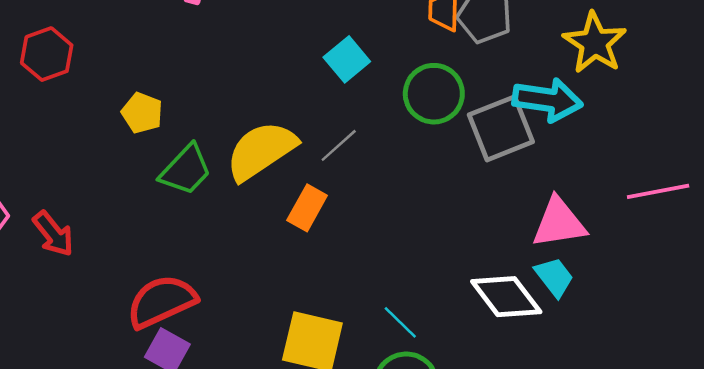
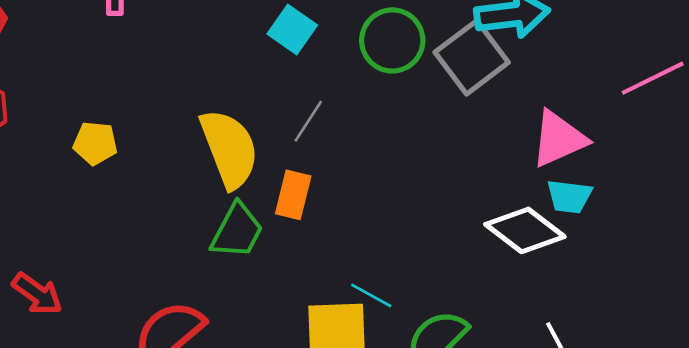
yellow semicircle: (261, 151) -> (229, 149), turned 118
green trapezoid: (186, 170) -> (237, 231), moved
cyan trapezoid: (554, 277) -> (569, 196), turned 150
cyan line: (400, 322) -> (371, 295), moved

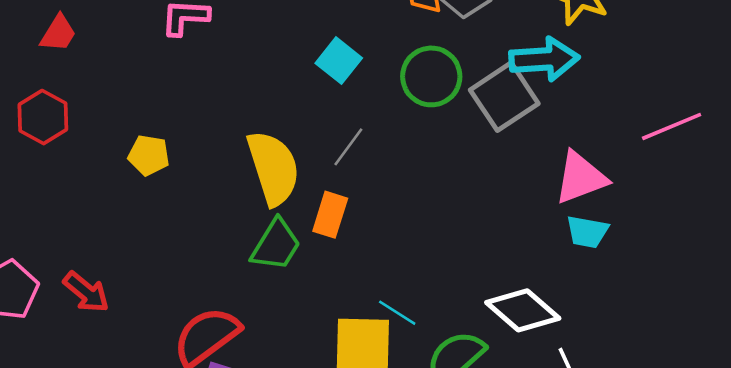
white diamond: (525, 230) -> (523, 310), moved

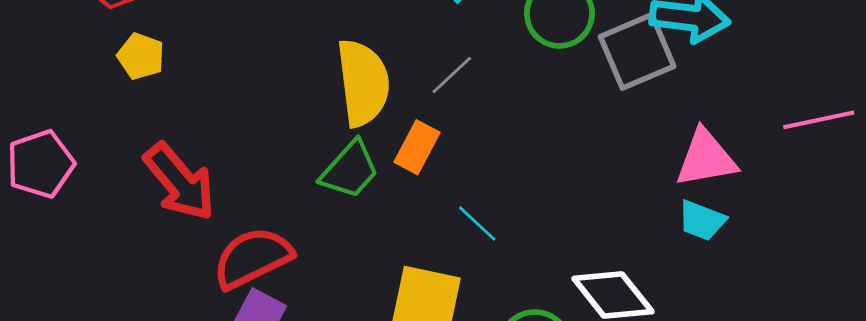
yellow pentagon: (149, 155) -> (141, 56), moved
red arrow: (86, 292) -> (180, 182), moved, size x1.5
cyan line: (397, 313) -> (477, 224), moved

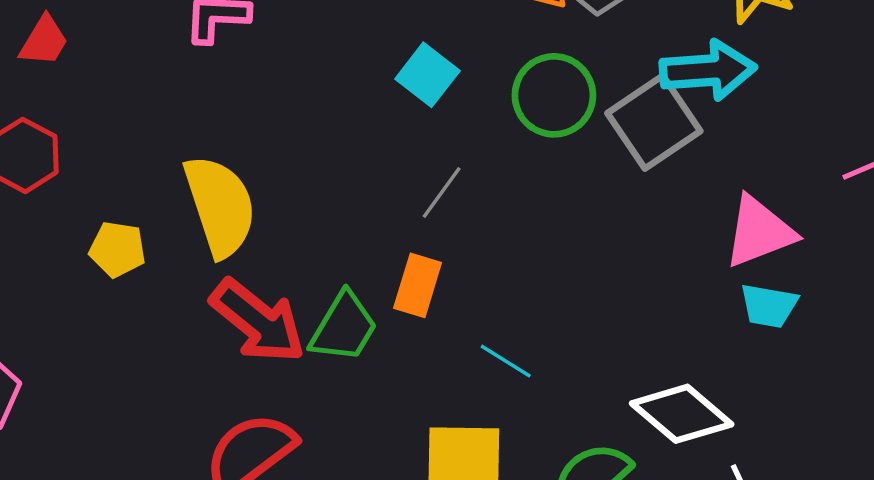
yellow pentagon: (141, 56) -> (117, 249), moved
yellow semicircle: (363, 83) -> (220, 206), moved
red arrow: (180, 182) -> (258, 321), moved

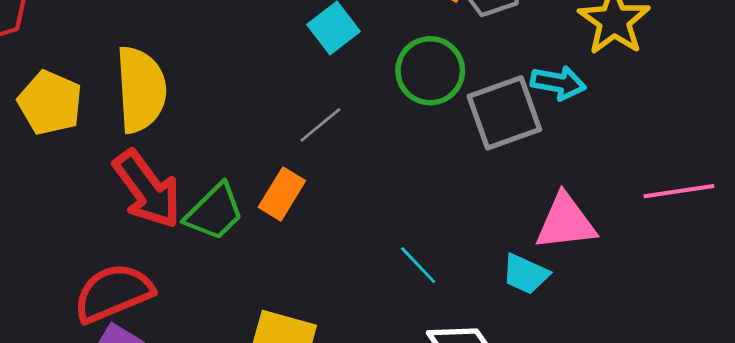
cyan arrow: (708, 70) -> (558, 83), size x0.7
yellow pentagon: (117, 249) -> (50, 103), size x1.4
cyan trapezoid: (769, 306) -> (525, 274), moved
cyan line: (506, 361) -> (418, 265), moved

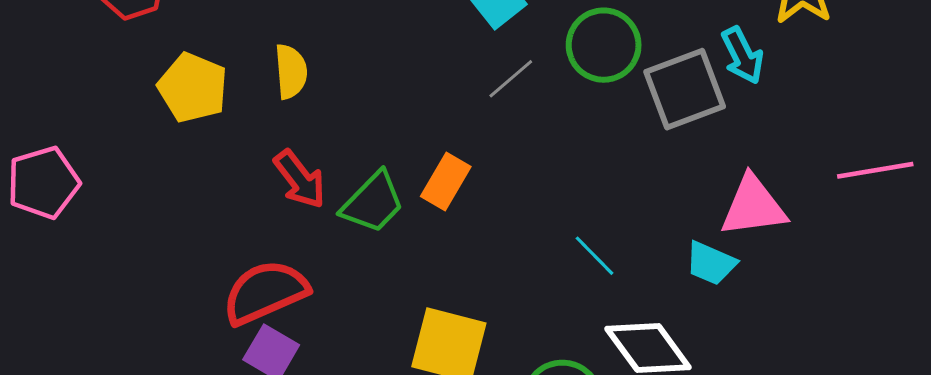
cyan arrow: (558, 83) -> (742, 55), turned 54
yellow semicircle: (141, 90) -> (291, 71), size x0.6
gray line: (320, 125) -> (511, 79), moved
red arrow: (147, 189) -> (300, 179), size x0.7

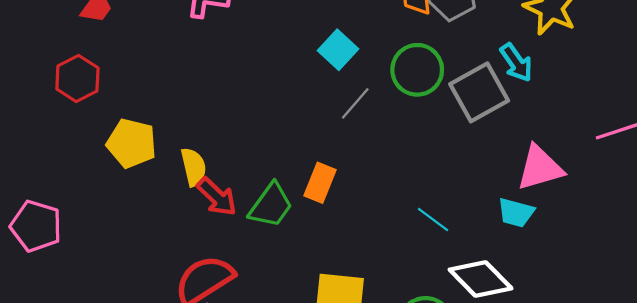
yellow semicircle: (291, 71) -> (194, 167), moved
pink pentagon: (43, 183) -> (36, 226), turned -30

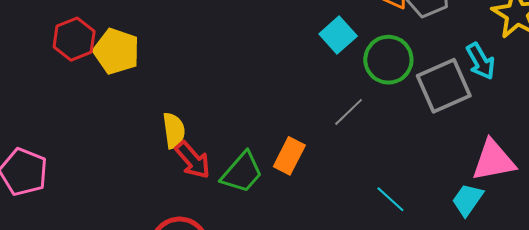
cyan square: (338, 50) -> (338, 35), moved
gray line: (355, 103) -> (349, 112), moved
yellow pentagon: (132, 143) -> (116, 51), moved
cyan trapezoid: (516, 213) -> (468, 200), turned 105

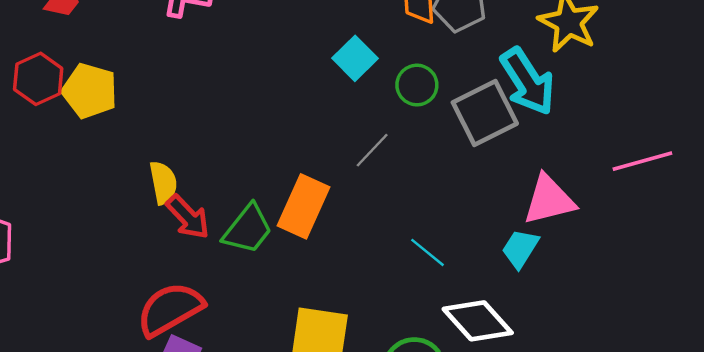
green circle: (388, 60) -> (417, 85), size x0.7
cyan arrow: (481, 61) -> (528, 82), size x1.5
orange rectangle: (289, 156) -> (304, 206), size x1.4

